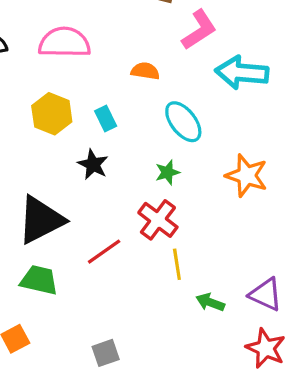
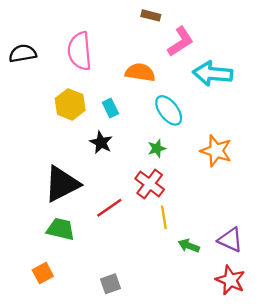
pink semicircle: (64, 42) -> (80, 51), turned -96
orange semicircle: (145, 71) -> (140, 72), size x1.4

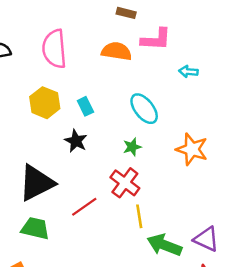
pink L-shape: (181, 42) -> (156, 39), turned 36
orange semicircle: (140, 72) -> (117, 51), moved
cyan arrow: (213, 74) -> (188, 72), size x0.5
green arrow: (189, 246) -> (164, 245), size x1.6

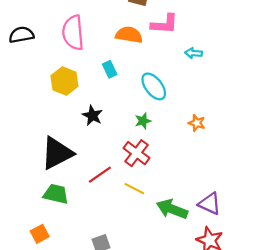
cyan rectangle: (85, 106) -> (110, 69), moved
orange star: (192, 149) -> (197, 123), size x0.6
yellow line: (139, 216) -> (134, 189), moved, turned -54

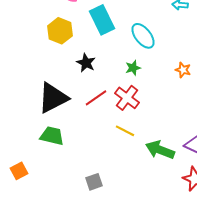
cyan rectangle: (110, 69) -> (102, 20), size x1.8
red line: (100, 175) -> (96, 98), moved
orange square: (40, 234) -> (19, 171), moved

